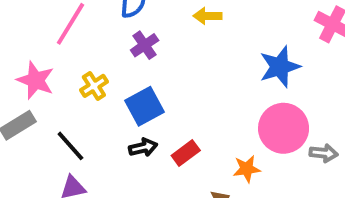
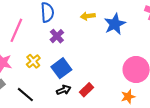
blue star: (280, 67) -> (115, 24), moved
orange star: (247, 169) -> (128, 97), moved

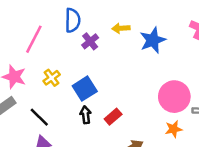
purple cross: (57, 36) -> (90, 41), moved
black arrow: (64, 90) -> (86, 115), turned -80
orange star: (128, 97) -> (174, 129), moved

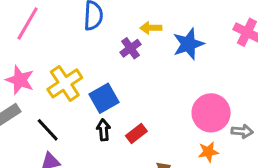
pink line: (34, 39) -> (28, 24), moved
purple cross: (90, 41) -> (130, 48), moved
yellow cross: (52, 78) -> (65, 83), size x1.6

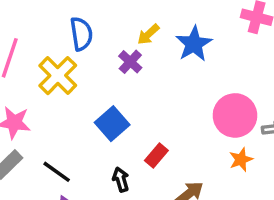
yellow arrow: (151, 28) -> (148, 34), turned -30
yellow cross: (65, 83) -> (58, 76), moved
black arrow: (104, 130) -> (121, 179), moved

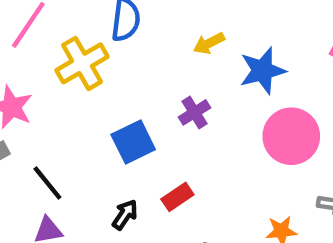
purple cross: (130, 62) -> (195, 112), moved
pink circle: (235, 115) -> (291, 136), moved
black arrow: (121, 179) -> (125, 215), turned 35

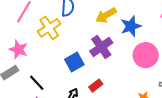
yellow arrow: (209, 43) -> (106, 15), size x1.5
purple cross: (195, 112) -> (101, 47), size x1.6

